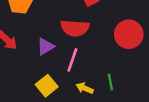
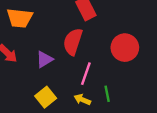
red semicircle: (75, 28) -> (73, 42), turned 104
pink line: (72, 60) -> (86, 74), moved

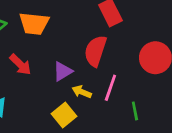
yellow arrow: (82, 100) -> (82, 92), moved

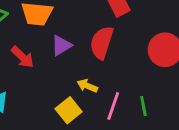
purple triangle: (63, 71) -> (61, 45), moved
pink line: (110, 88) -> (113, 106), moved

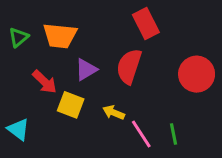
pink line: (113, 106) -> (141, 134), turned -52
yellow square: (69, 110) -> (71, 105), moved, turned -30

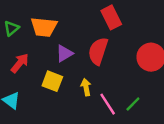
red arrow: (45, 82) -> (20, 63), moved, turned -95
yellow arrow: (114, 112) -> (86, 87), turned 56
green line: (174, 134) -> (133, 104), turned 56

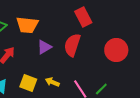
yellow square: (52, 81) -> (28, 83), moved
yellow arrow: (86, 87) -> (52, 82), moved, turned -56

